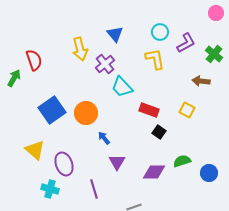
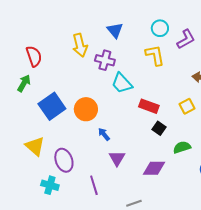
purple cross: (105, 64) -> (105, 60), turned -36
green arrow: (14, 78) -> (24, 83), moved
yellow square: (187, 110) -> (187, 106), turned 35
green semicircle: (182, 161) -> (182, 147), moved

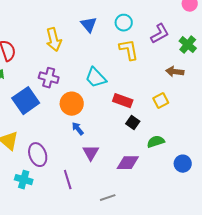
cyan circle: (160, 28) -> (124, 23), moved
purple cross: (105, 60) -> (49, 78), moved
orange circle: (86, 109) -> (72, 104), moved

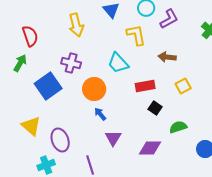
purple L-shape: (160, 34) -> (169, 19), moved
yellow L-shape: (129, 50) -> (136, 35), moved
brown arrow: (175, 72) -> (167, 57), moved
red rectangle: (123, 101) -> (145, 86), turned -30
cyan cross: (24, 180) -> (46, 165), turned -36

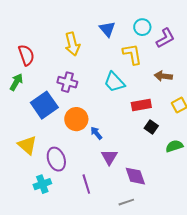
orange circle: (94, 89) -> (76, 119), moved
purple diamond: (150, 148) -> (135, 176), moved, turned 70

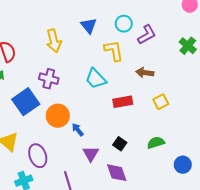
black square: (151, 127) -> (120, 144), moved

